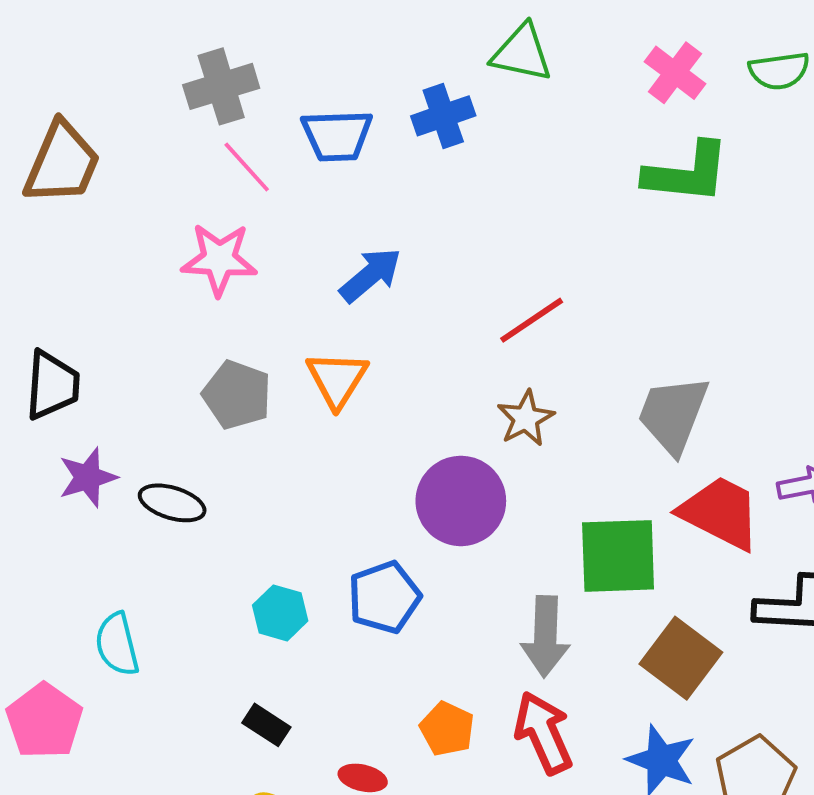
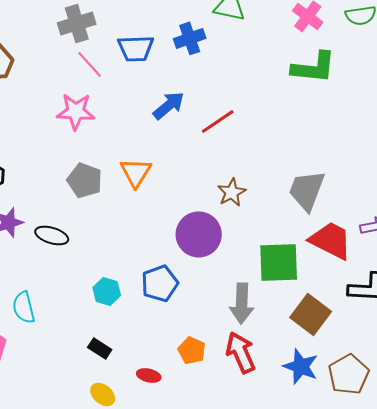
blue arrow: (370, 275) -> (169, 105), moved
red line: (532, 320) -> (218, 121), moved

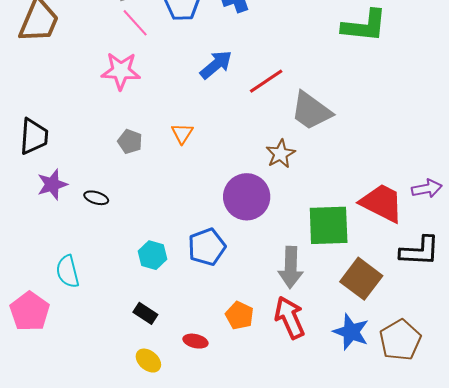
orange triangle: (136, 172) -> (182, 133), size x0.7
gray pentagon: (85, 180) -> (130, 142), size x0.7
gray trapezoid: (307, 190) -> (311, 111), moved, turned -75
black ellipse: (52, 235) -> (96, 198), size x0.7

